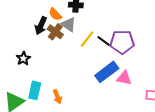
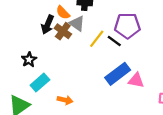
purple pentagon: (122, 42) -> (127, 26), moved
cyan rectangle: (35, 90) -> (40, 83), moved, turned 36
orange arrow: (57, 97) -> (65, 100), turned -56

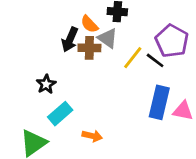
purple pentagon: (127, 26) -> (172, 41), turned 30
brown cross: (63, 31) -> (89, 48), turned -35
blue rectangle: (118, 74) -> (159, 102), turned -40

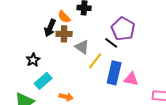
gray triangle: (108, 38) -> (82, 47), moved
yellow line: (133, 58) -> (95, 61), moved

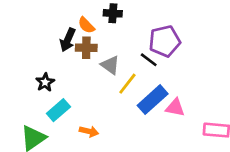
purple pentagon: (123, 29) -> (165, 41), turned 30
blue rectangle: (114, 73) -> (153, 100), turned 35

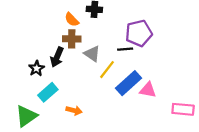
black arrow: (68, 40) -> (57, 57), moved
black line: (149, 60) -> (125, 49), turned -42

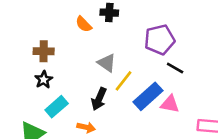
brown cross: (72, 39) -> (44, 51), moved
black line: (125, 49) -> (175, 68), moved, turned 35
black arrow: (57, 57) -> (99, 99), moved

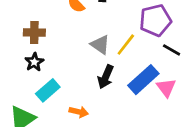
yellow line: (124, 81) -> (126, 45), moved
black arrow: (99, 99) -> (106, 77), moved
pink triangle: (170, 104) -> (166, 88), turned 42

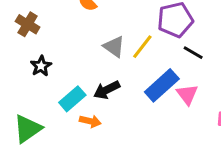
brown cross: (34, 32) -> (28, 24), moved, turned 30
black arrow: (106, 77) -> (107, 90), moved, turned 40
cyan rectangle: (48, 90) -> (72, 99), moved

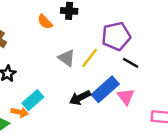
black arrow: (107, 90) -> (80, 98), moved
orange arrow: (90, 121) -> (20, 112), moved

